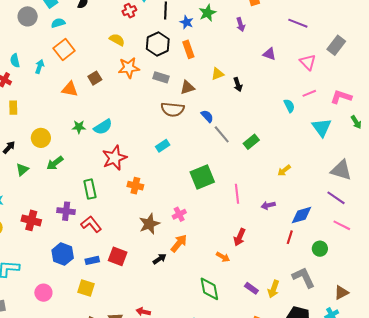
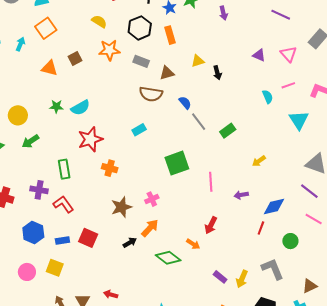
purple triangle: (269, 54) -> (259, 55), moved
green diamond: (209, 289) -> (168, 258), moved, turned -45
pink circle: (43, 293) -> (27, 272), moved

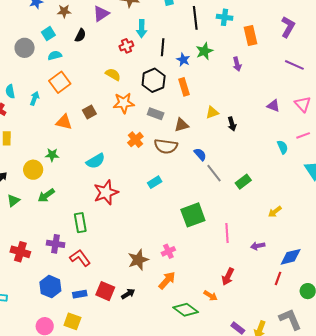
green star: (56, 106) -> (52, 155), moved
orange cross: (110, 168) -> (135, 140), moved, turned 35
black arrow: (130, 243) -> (128, 294), moved

